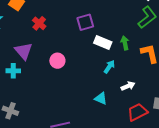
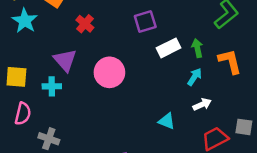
white rectangle: (103, 43) -> (169, 48), turned -48
pink circle: (57, 61) -> (109, 72), size x1.5
cyan arrow: (109, 67) -> (194, 77), moved

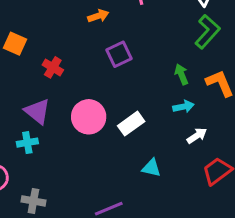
white rectangle: (169, 48) -> (131, 124), moved
cyan arrow: (194, 77) -> (183, 107), turned 54
cyan triangle: (167, 121) -> (151, 168), moved

